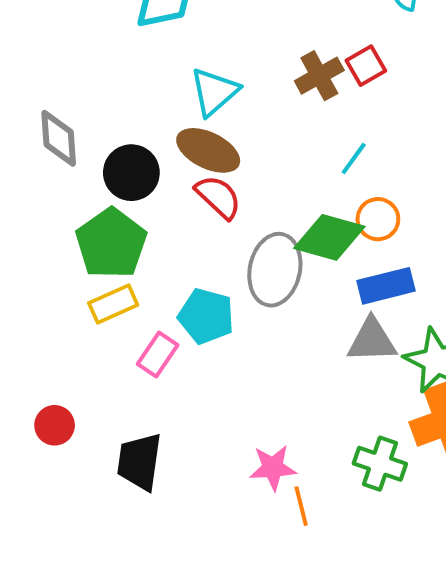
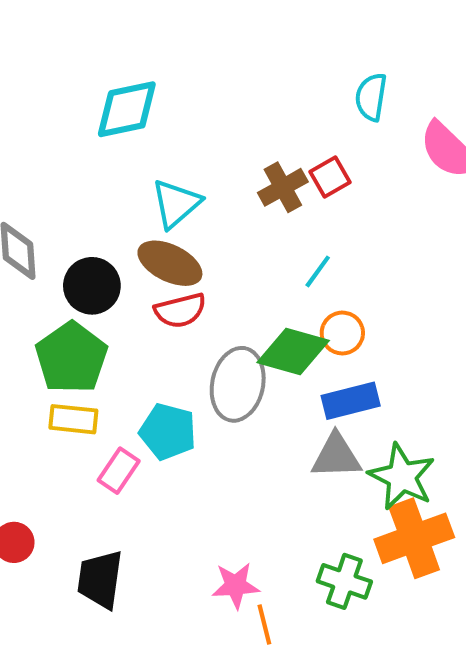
red semicircle: (218, 197) -> (180, 310), turned 123
yellow rectangle: (113, 304) -> (73, 419), turned 30

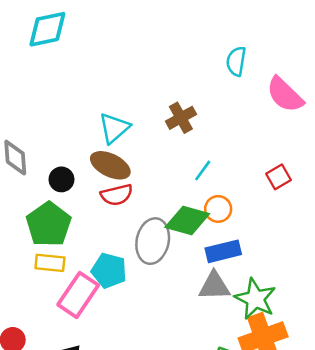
cyan diamond: (127, 109) -> (47, 29), moved
red square: (330, 177) -> (278, 177), moved
black circle: (92, 286) -> (61, 179), size x0.7
pink rectangle: (119, 471) -> (78, 295), size x1.6

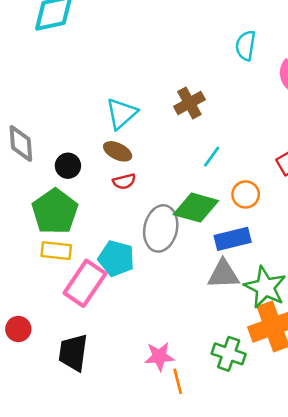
brown ellipse: (110, 165) -> (118, 151), size x0.7
red semicircle: (117, 195) -> (124, 181), size x0.7
orange circle: (218, 209) -> (246, 194), moved

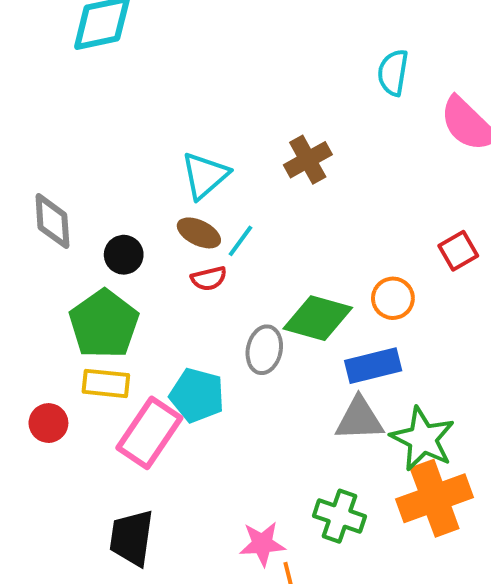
cyan line: (212, 157) -> (241, 241), moved
gray ellipse: (161, 228) -> (264, 350), size x0.7
red circle: (18, 329) -> (48, 423), moved
green cross: (229, 354) -> (340, 516), moved

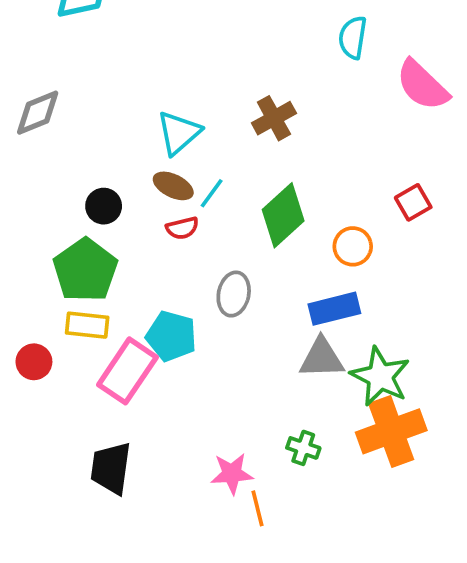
gray diamond: (52, 221) -> (38, 113), moved, turned 72
green diamond: (318, 318) -> (283, 215), moved, turned -58
green cross: (340, 516) -> (303, 448), size x0.7

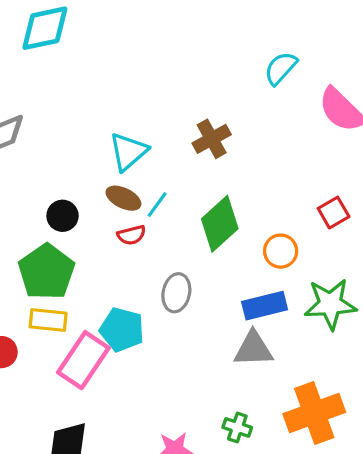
cyan semicircle: (353, 38) -> (281, 68), turned 33
green star: (380, 376) -> (330, 304), moved, turned -30

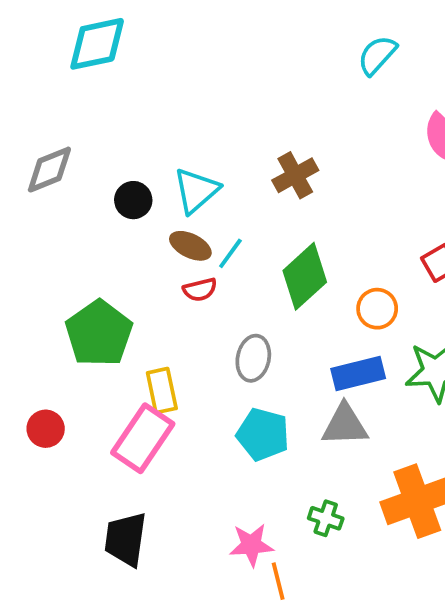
cyan semicircle: (281, 68) -> (377, 55), moved
black circle: (63, 216) -> (133, 200), moved
yellow rectangle: (48, 320) -> (162, 391), moved, turned 72
cyan pentagon: (122, 330) -> (263, 434), moved

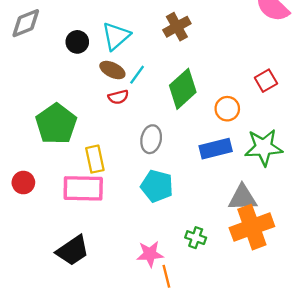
gray triangle: (345, 425) -> (243, 198), moved
pink rectangle: (143, 438) -> (83, 188), turned 57
black trapezoid: (126, 539) -> (73, 251), turned -132

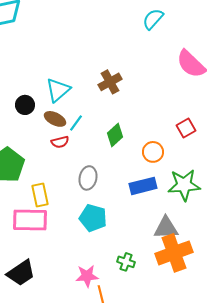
black circle: (77, 42) -> (25, 105), moved
green diamond: (183, 89) -> (115, 135), size x0.7

